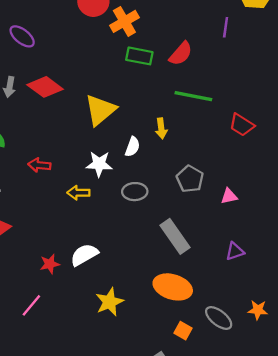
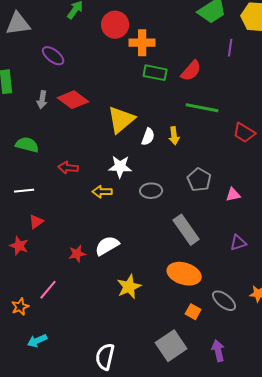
orange cross: (124, 21) -> (142, 43), turned 30
white semicircle: (132, 147) -> (148, 137), moved
pink line: (31, 305) -> (48, 290), moved

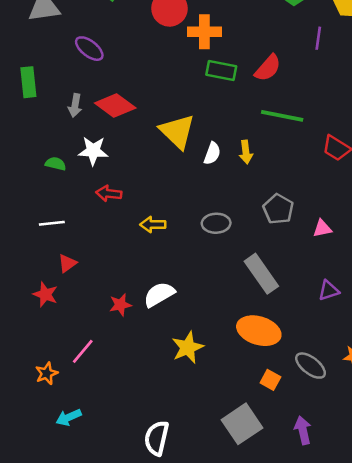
yellow triangle: (121, 120) -> (177, 131), turned -36
green semicircle: (27, 145) -> (56, 164), size x0.7
white star: (120, 167) -> (93, 151), moved

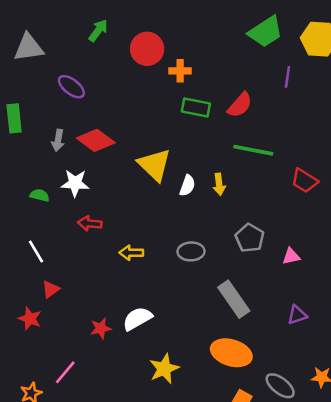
orange cross: (204, 32) -> (180, 71), size x0.7
white line: (52, 223) -> (36, 251), turned 65

